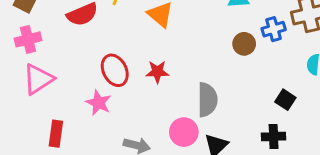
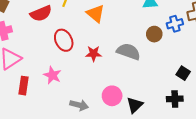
red ellipse: (115, 70) -> (64, 40), moved
gray semicircle: (207, 100) -> (129, 52), moved, turned -70
red rectangle: (56, 134) -> (24, 86), moved

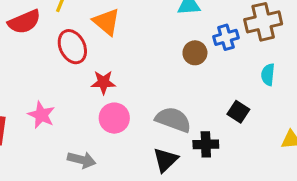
red ellipse: (64, 40) -> (72, 47), moved
gray semicircle: (129, 52) -> (173, 120), moved
pink circle: (112, 96) -> (114, 118), moved
black cross: (175, 99) -> (206, 144), moved

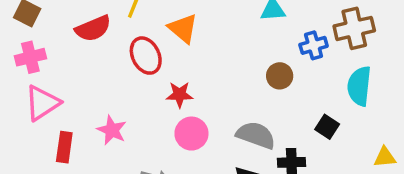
brown circle: (195, 53) -> (280, 76), moved
cyan semicircle: (268, 75) -> (359, 86), size x1.6

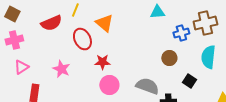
brown circle: (280, 76) -> (169, 58), moved
pink triangle: (42, 103) -> (21, 67), size x0.7
pink star: (112, 130) -> (61, 69), moved

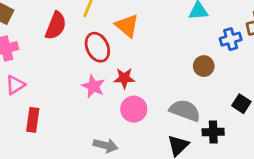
red semicircle: (51, 23) -> (56, 26), turned -45
brown circle: (169, 58) -> (204, 66), moved
pink star: (61, 69) -> (93, 86), moved

